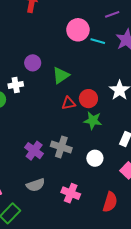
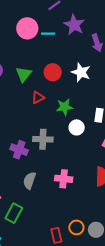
red circle: (88, 99) -> (53, 72), moved
white circle: (95, 158) -> (77, 127), moved
gray semicircle: (36, 185) -> (29, 181), turned 144

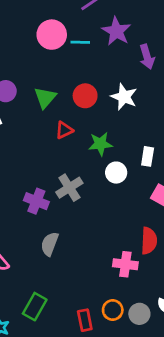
gray cross: (43, 139) -> (69, 188), turned -36
pink cross: (64, 179) -> (125, 264), moved
green rectangle: (14, 213) -> (35, 307), moved

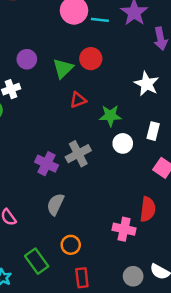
red circle: (85, 96) -> (91, 59), moved
white star: (124, 97) -> (147, 84), moved
green rectangle: (35, 307) -> (37, 261), turned -70
orange circle: (113, 310) -> (71, 245), moved

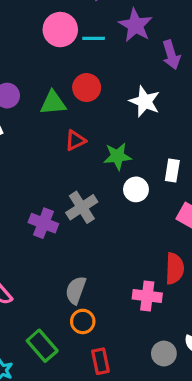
green triangle: (63, 68) -> (53, 103), turned 45
white star: (147, 84) -> (145, 101), moved
gray semicircle: (55, 204) -> (76, 290), moved

